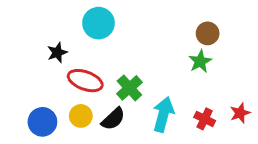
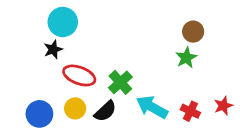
cyan circle: (98, 23) -> (63, 22), moved
cyan arrow: (163, 114) -> (152, 107), turned -76

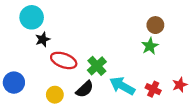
cyan circle: (63, 22) -> (32, 17), moved
yellow circle: (75, 108) -> (55, 95), moved
blue circle: (39, 114) -> (14, 83), moved

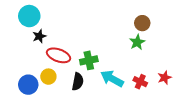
green cross: (97, 66) -> (89, 60), turned 30
blue circle: (14, 83) -> (28, 85), moved
black semicircle: (85, 89) -> (78, 82), turned -36
yellow circle: (55, 95) -> (48, 77), moved

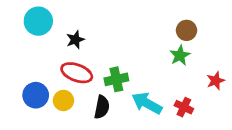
black star: (39, 36) -> (75, 40), moved
red star: (164, 78) -> (216, 81), moved
blue circle: (28, 85) -> (36, 95), moved

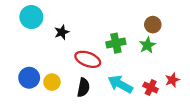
red ellipse: (77, 73) -> (88, 59), moved
green cross: (116, 79) -> (116, 43), moved
red star: (216, 81) -> (172, 80), moved

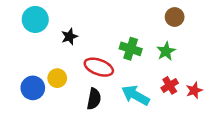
brown circle: (153, 25) -> (175, 17), moved
green cross: (116, 43) -> (131, 49), turned 30
yellow circle: (52, 82) -> (57, 78), moved
red cross: (151, 88) -> (170, 85), moved, turned 32

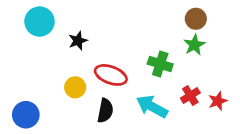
green cross: (131, 49) -> (160, 64), moved
green star: (166, 51) -> (194, 45), moved
yellow circle: (57, 78) -> (75, 87), moved
blue circle: (33, 88) -> (26, 115), moved

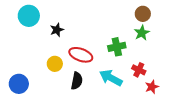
green cross: (160, 64) -> (117, 47), turned -30
red cross: (190, 96) -> (139, 70), turned -32
red star: (218, 101) -> (152, 87), moved

